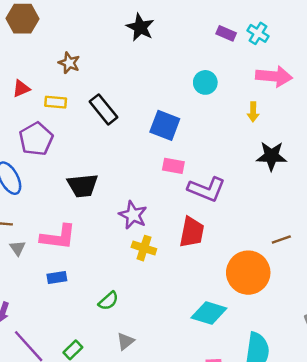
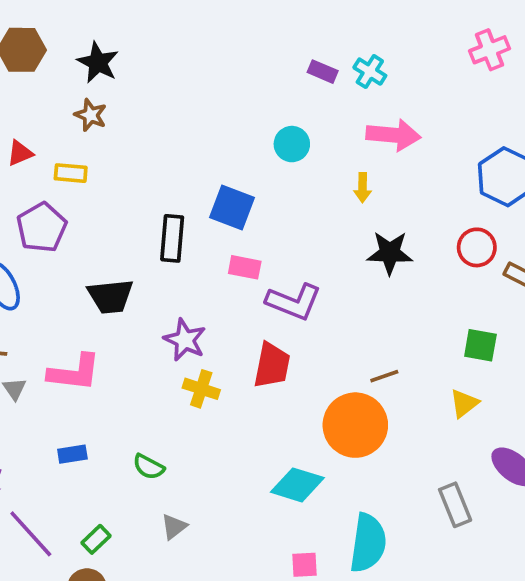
black star: (140, 27) -> (98, 62), moved
black rectangle: (103, 109) -> (172, 238), moved, turned 44
brown line: (281, 239) -> (384, 376), moved
blue rectangle: (57, 277) -> (72, 454), moved
green semicircle: (108, 301) -> (149, 467), turned 70

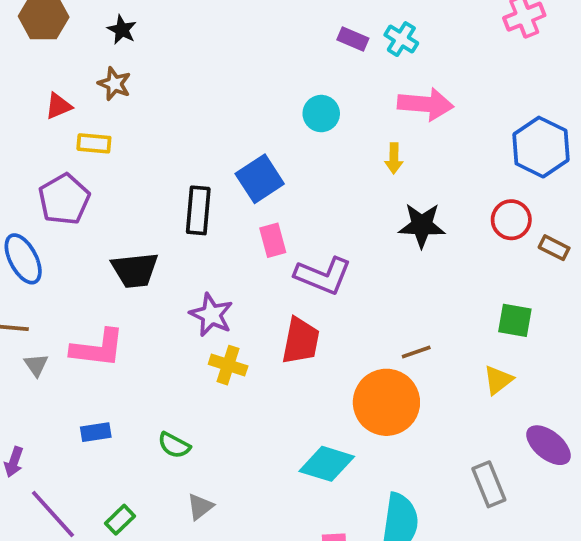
black star: (98, 62) -> (122, 30), size x0.7
red triangle: (20, 153) -> (59, 106), moved
blue square: (232, 208) -> (260, 179), turned 36
pink rectangle: (245, 267) -> (273, 240), turned 64

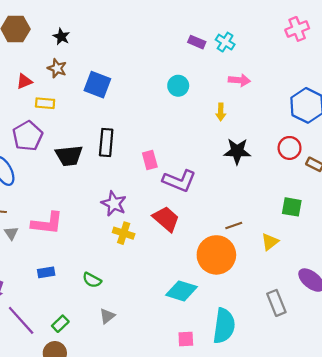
pink arrow: (426, 104) -> (239, 80), size x0.7
blue square: (260, 179) -> (97, 85), moved, turned -36
black trapezoid: (135, 270) -> (69, 156), moved
red trapezoid: (301, 341) -> (166, 219), turned -60
yellow triangle: (498, 380) -> (270, 242), moved

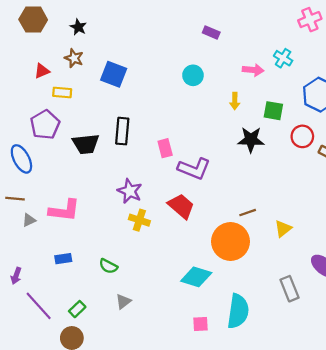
cyan cross: (225, 42) -> (283, 58), moved
green square: (292, 207) -> (273, 111), moved
gray triangle: (11, 233) -> (29, 220), turned 40

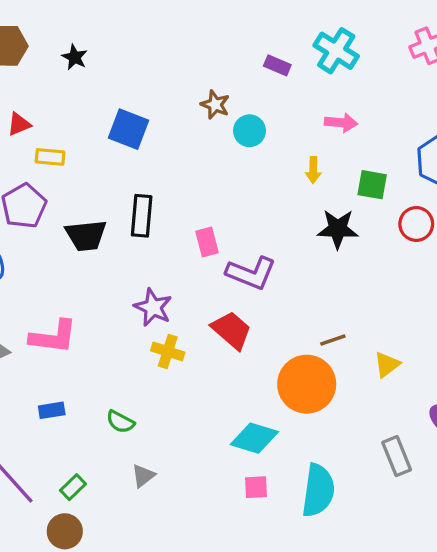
brown star: (74, 58) -> (215, 105), moved
cyan cross: (283, 58) -> (336, 51), moved, size x1.5
pink square: (200, 324) -> (256, 487), moved

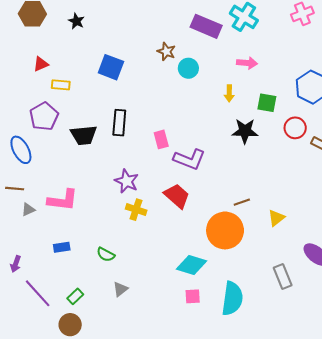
purple rectangle: (277, 65) -> (206, 26), size x1.8

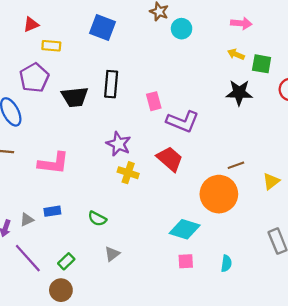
yellow arrow: (229, 93) -> (236, 54), moved, turned 112
gray triangle: (28, 210) -> (27, 220), moved
cyan semicircle: (232, 299) -> (226, 263), size x0.5

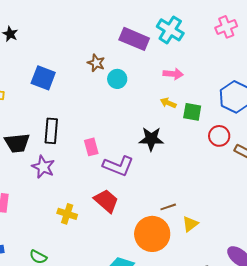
black star: (239, 93) -> (151, 139), moved
purple star: (119, 144) -> (43, 167), moved
yellow triangle: (271, 181) -> (190, 224), moved

